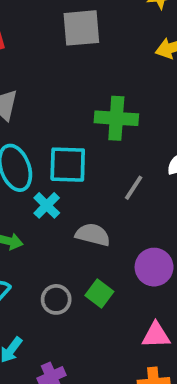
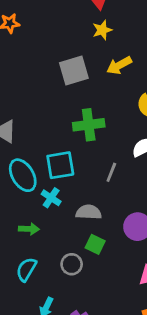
gray square: (81, 28) -> (74, 70), moved
green square: (99, 293) -> (95, 244), moved

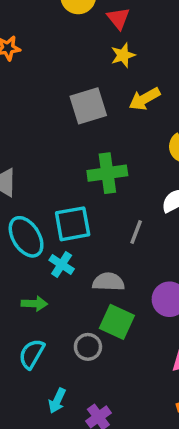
green square: (95, 244) -> (117, 322), size x1.4

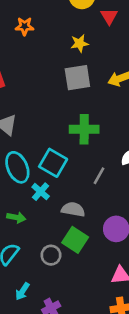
yellow star: (123, 55) -> (80, 43), moved
cyan square: (73, 224) -> (53, 163), turned 32

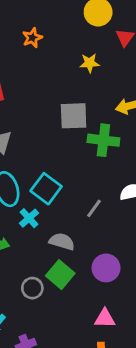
orange star: (25, 26) -> (32, 38), turned -30
gray square: (77, 78) -> (74, 116), moved
green cross: (84, 129) -> (103, 140), moved

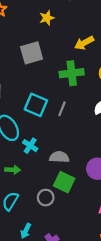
gray square: (74, 116) -> (32, 53), moved
cyan square: (46, 189) -> (36, 105), moved
gray line: (94, 208) -> (62, 109), moved

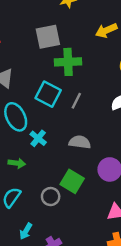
green cross: (72, 73) -> (68, 62), moved
gray semicircle: (59, 157) -> (80, 142), moved

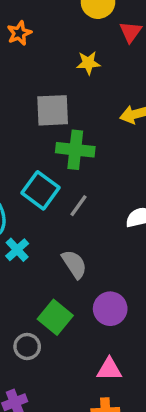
gray semicircle: (80, 142) -> (74, 264), turned 40
gray circle: (51, 197) -> (27, 347), moved

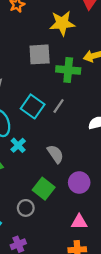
yellow star: (88, 63) -> (62, 23), size x1.6
green cross: (75, 150) -> (68, 70), moved
gray line: (78, 206) -> (59, 106), moved

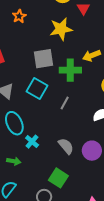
cyan square: (33, 106) -> (37, 89), moved
purple circle: (79, 182) -> (92, 151), moved

